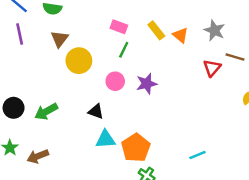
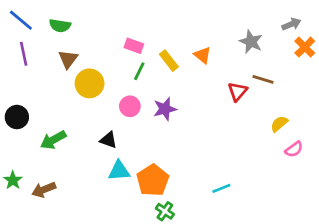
yellow rectangle: (156, 30) -> (169, 61), moved
gray star: (214, 30) -> (251, 42), moved
black circle: (14, 108) -> (17, 117), moved

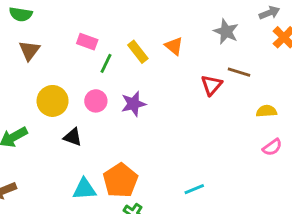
pink rectangle: (134, 46) -> (87, 42), moved
yellow circle: (90, 83) -> (53, 101), moved
yellow semicircle: (279, 124) -> (266, 111), moved, turned 36
cyan triangle: (119, 171) -> (84, 189), moved

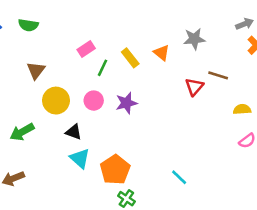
gray star: (226, 32) -> (194, 39), moved, turned -30
pink rectangle: (87, 42) -> (86, 49), turned -54
brown triangle: (29, 50) -> (36, 70), moved
cyan triangle: (84, 189) -> (80, 158), moved, turned 45
cyan line: (194, 189) -> (179, 177), turned 66

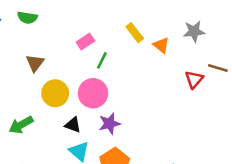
yellow rectangle: (130, 58) -> (135, 33), moved
pink circle: (94, 101) -> (93, 93), size x1.5
purple star: (126, 103) -> (109, 124), moved

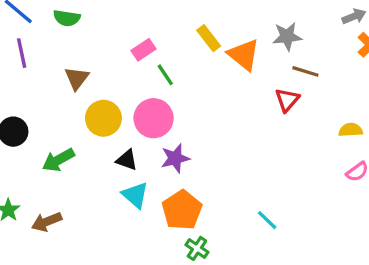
orange triangle: (161, 45) -> (244, 55), size x1.5
green line: (102, 60) -> (165, 75), turned -60
brown line: (218, 68) -> (305, 71), moved

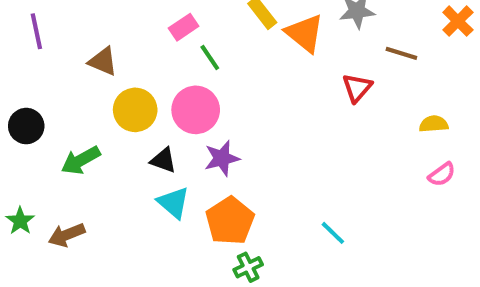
brown line: (305, 71) -> (401, 53), moved
brown triangle: (77, 78) -> (103, 61), turned -44
green cross: (197, 248) -> (248, 267), turned 30

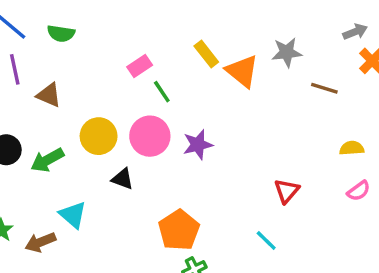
brown triangle: (103, 61) -> (49, 95), moved
red triangle: (357, 88) -> (287, 191), moved
purple star: (222, 158) -> (198, 145), moved
green arrow: (81, 160) -> (47, 160), moved
cyan triangle: (173, 203) -> (73, 215), moved

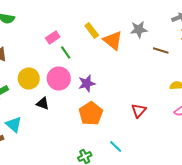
orange pentagon: (179, 230) -> (91, 114), moved
cyan line: (266, 240) -> (116, 146), moved

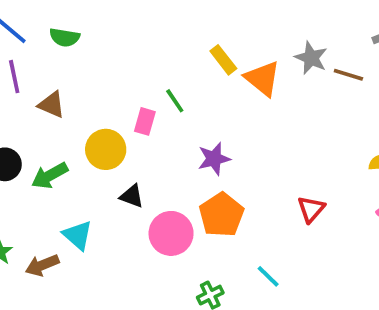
gray star: (139, 30) -> (311, 58), turned 30
pink rectangle: (53, 38) -> (145, 121), moved, turned -40
brown line: (161, 50) -> (348, 75), moved
pink circle: (59, 78) -> (171, 233), moved

